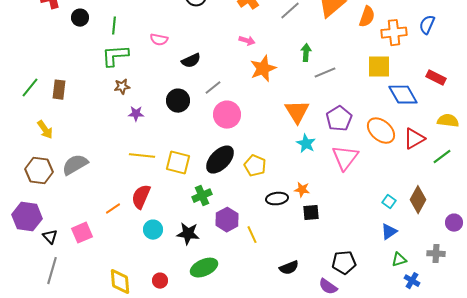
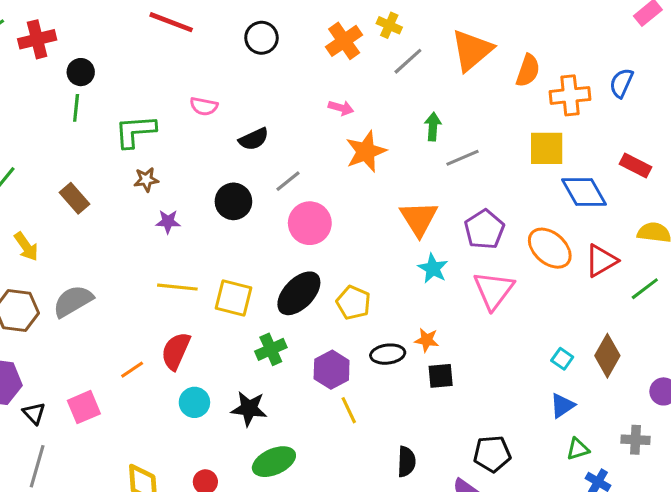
green line: (114, 26) -> (76, 108), moved
brown rectangle: (59, 90) -> (75, 198), moved, turned -48
purple hexagon: (227, 220) -> (332, 370), moved
black semicircle: (289, 268) -> (406, 462), turned -66

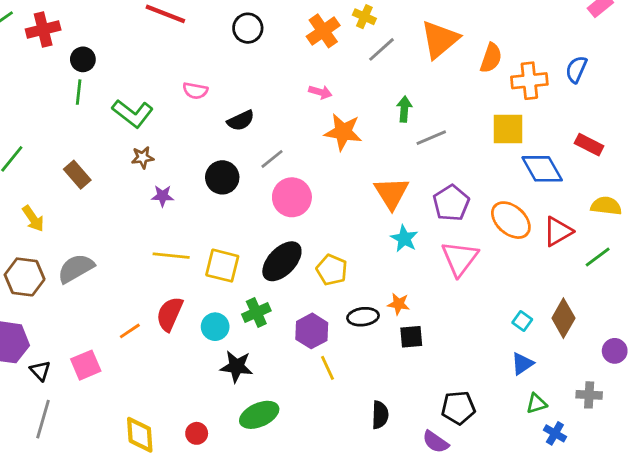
green L-shape: (135, 131) -> (133, 113), turned -138
orange star: (366, 152) -> (343, 132), turned 30
cyan circle: (194, 402) -> (215, 327), moved

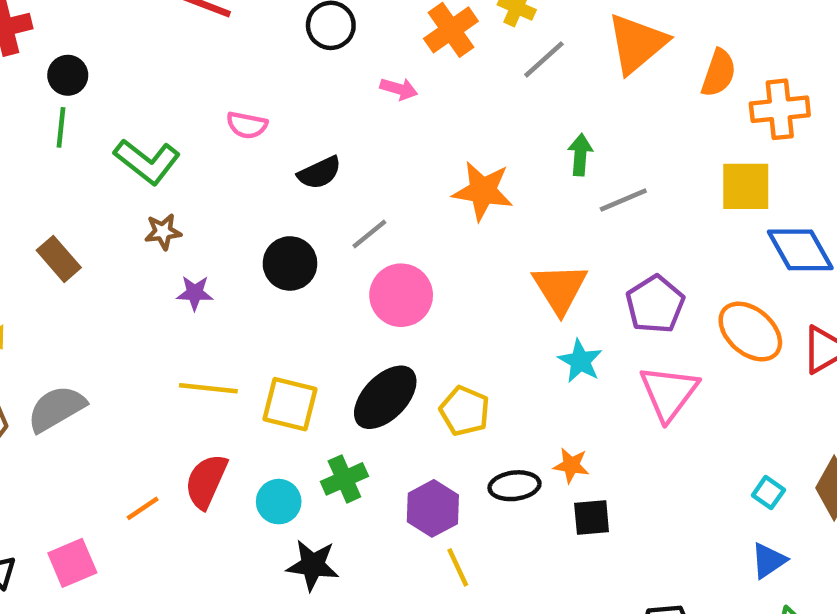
pink arrow: (320, 92) -> (399, 89), moved

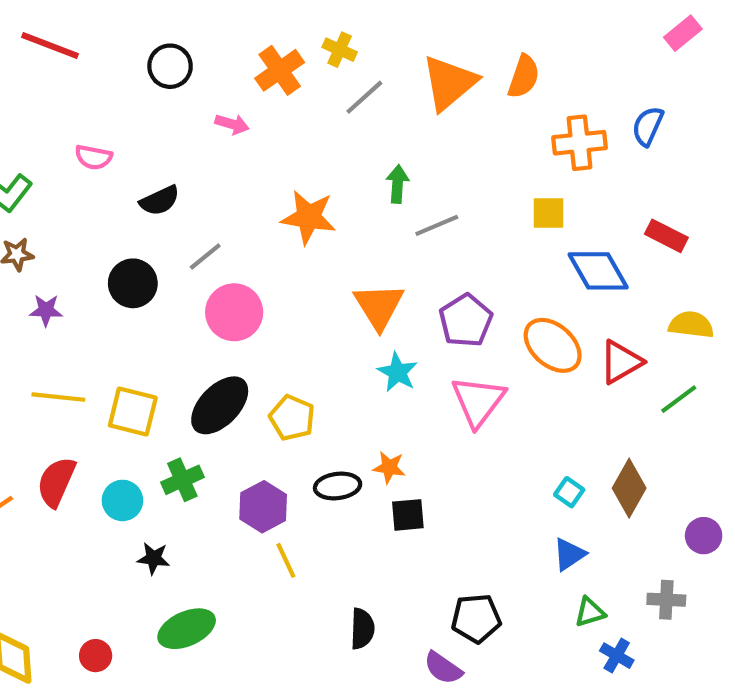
orange semicircle: (719, 73) -> (524, 77), moved
yellow square: (746, 186) -> (548, 213), size x0.7
black star: (313, 565) -> (153, 558), size x0.7

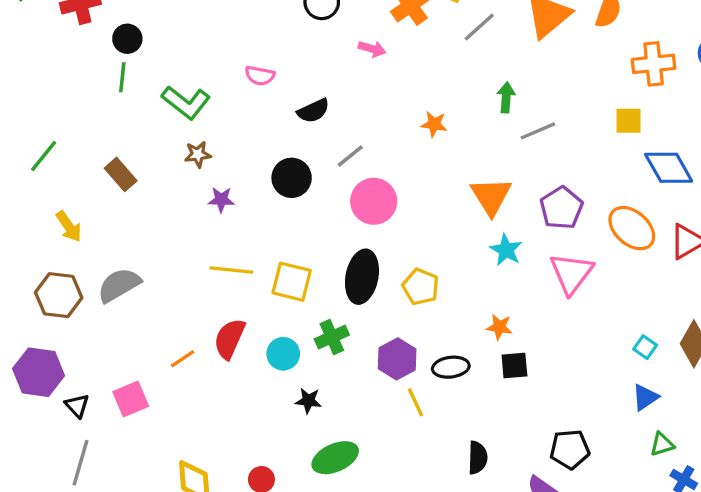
orange star: (309, 217) -> (434, 124), size x0.6
black ellipse: (220, 405) -> (362, 277), turned -33
black ellipse: (338, 486) -> (451, 367), moved

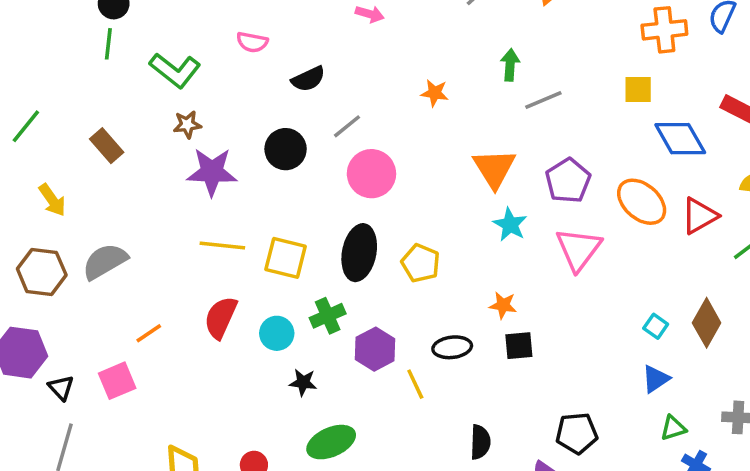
purple star: (221, 200) -> (212, 172), size x1.8
orange line: (183, 359) -> (149, 333), moved
purple hexagon: (397, 359) -> (375, 349), moved

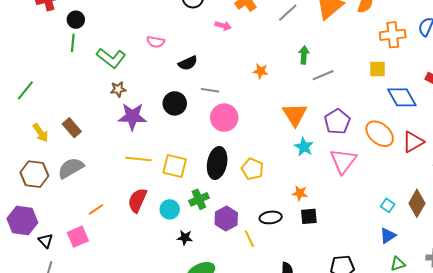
gray line: (347, 126) -> (210, 90), turned 48
brown rectangle: (107, 146) -> (72, 128), moved

